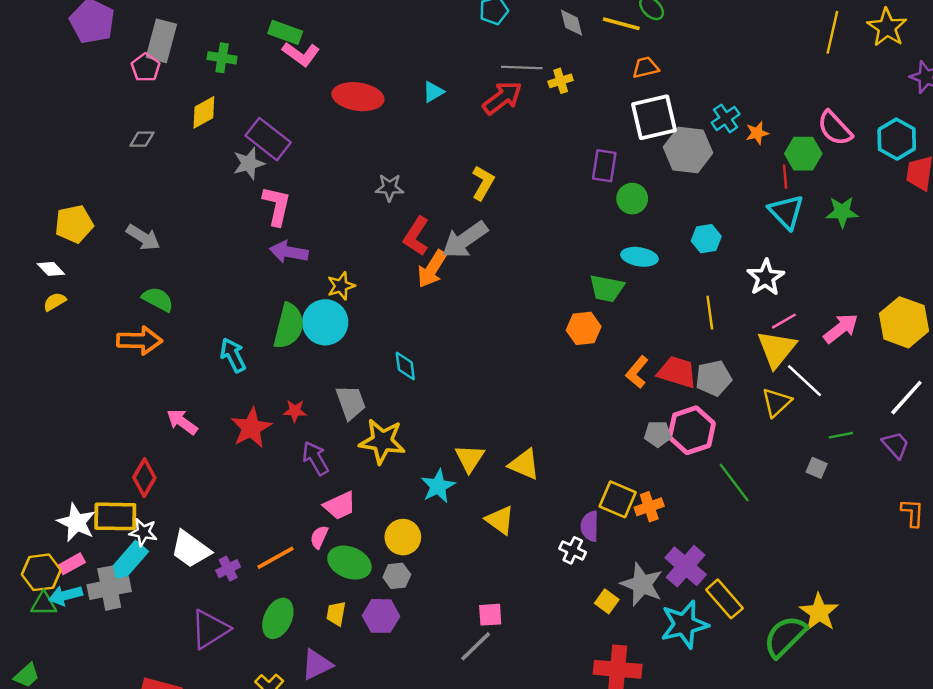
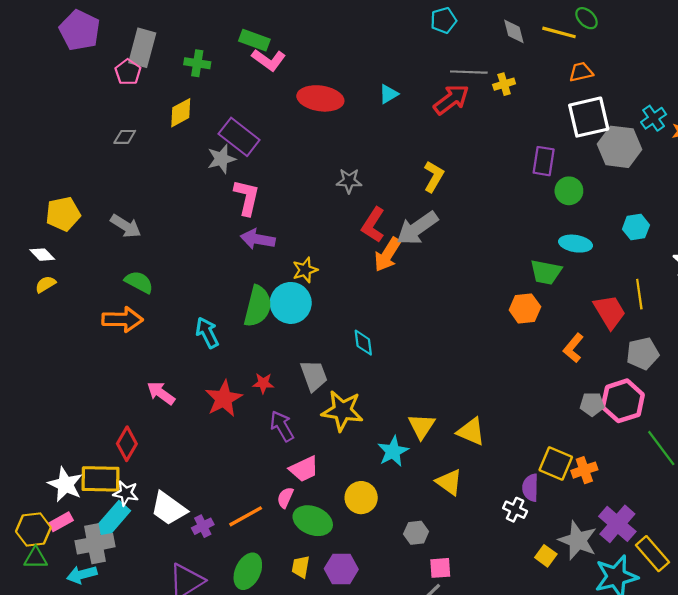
red trapezoid: (677, 372) -> (610, 312), moved, turned 42
gray hexagon: (397, 576) -> (416, 533), moved
cyan arrow: (66, 595) -> (82, 575), moved

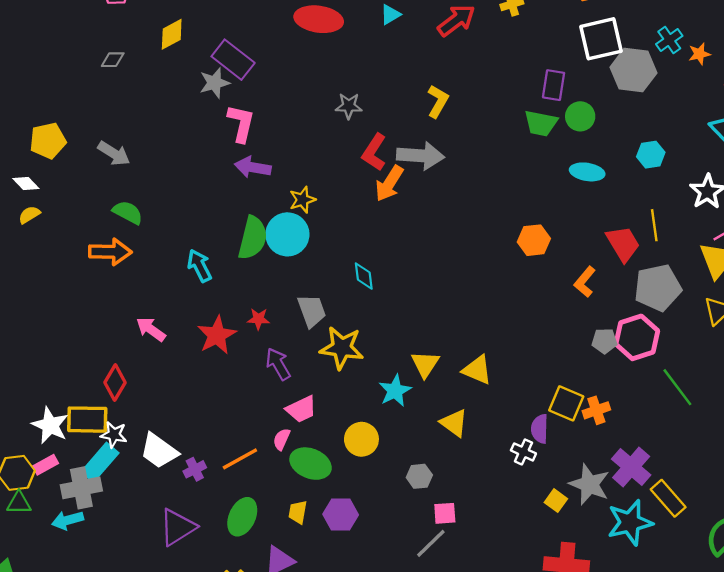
gray arrow: (417, 228) -> (420, 156), turned -141
green trapezoid: (546, 272) -> (541, 123), moved
gray pentagon: (643, 354) -> (658, 288), size x1.4

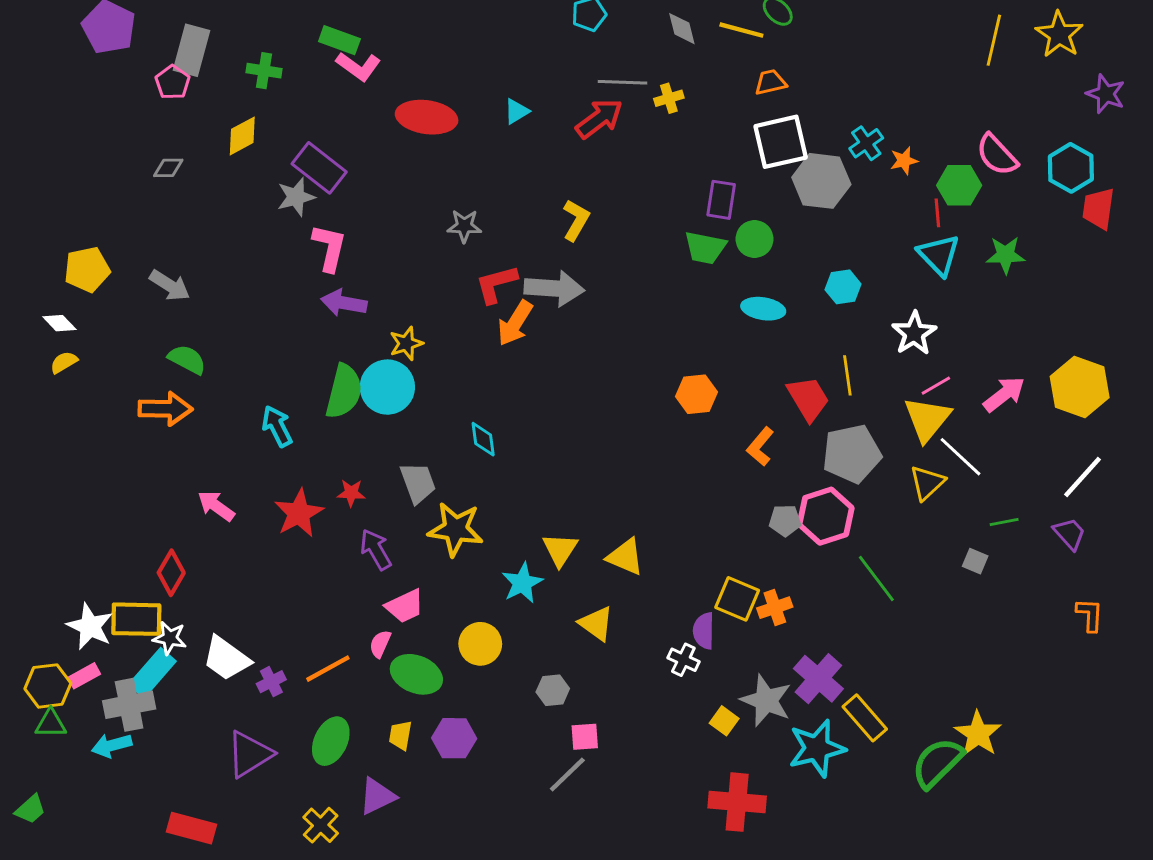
red L-shape: (374, 152) -> (496, 284), turned 42

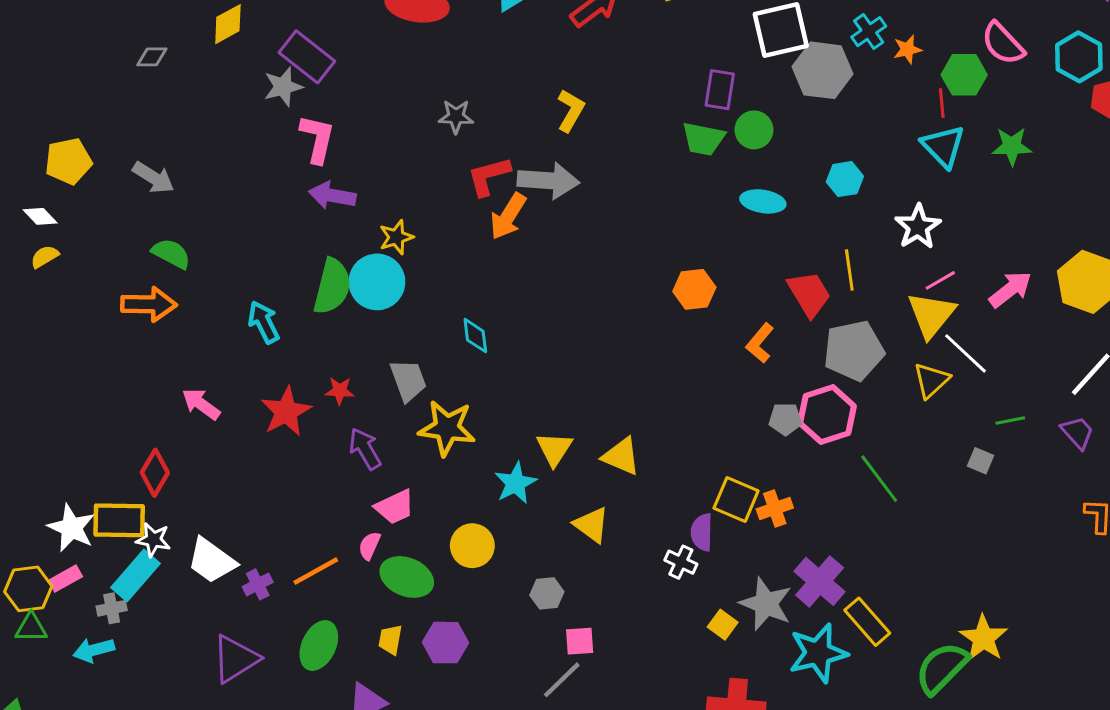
gray cross: (129, 705) -> (112, 608), size x0.6

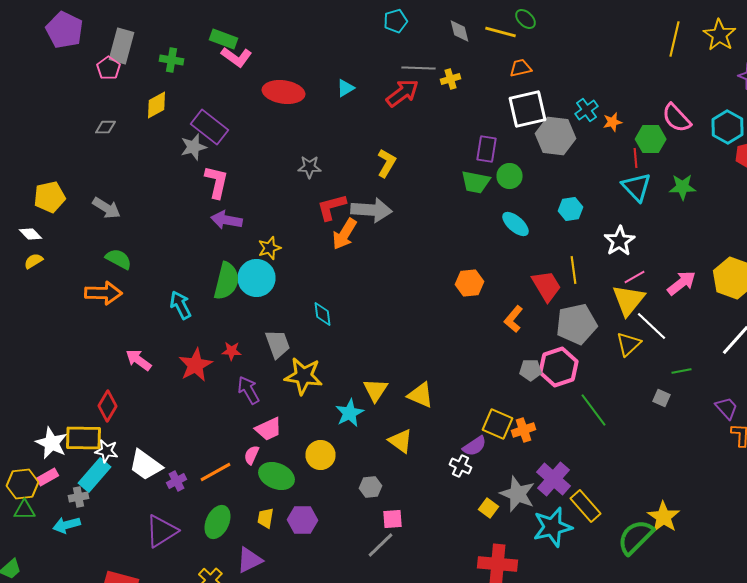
cyan ellipse: (763, 201) -> (516, 224), turned 32
purple trapezoid: (1077, 432) -> (726, 408), moved
purple semicircle: (702, 532) -> (474, 446), turned -125

